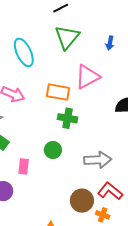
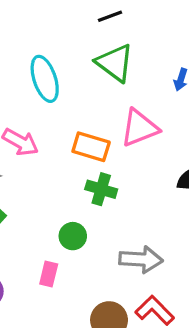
green triangle: (67, 37) -> (115, 63), turned -40
pink rectangle: (24, 166) -> (49, 274), moved

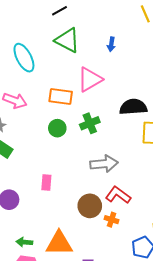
green cross: (101, 189) -> (90, 123), moved, turned -30
green circle: (73, 236) -> (57, 128), moved

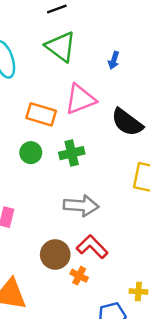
black semicircle: (133, 107) -> (127, 122), moved, turned -148

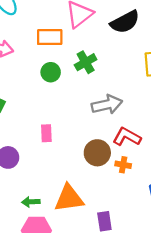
black semicircle: (127, 122) -> (125, 22), turned -48

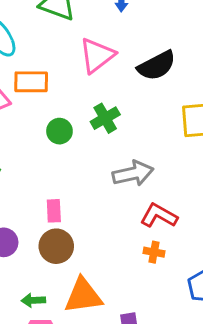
orange rectangle: (50, 37) -> (31, 82), moved
brown circle: (97, 153) -> (56, 246), moved

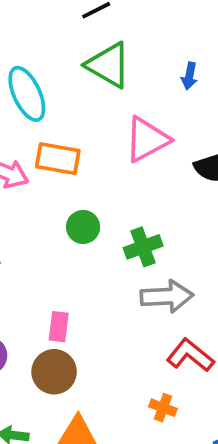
green cross: (105, 118) -> (143, 247), moved
orange cross: (154, 252) -> (163, 408), moved

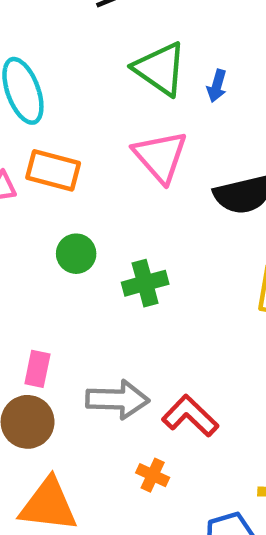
green triangle: (109, 65) -> (160, 69), moved
pink triangle: (147, 139) -> (160, 156), turned -48
gray arrow: (167, 296) -> (118, 400), moved

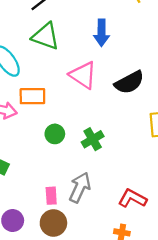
green triangle: (160, 69) -> (46, 36), moved
blue arrow: (217, 86) -> (102, 33), size x1.6
gray arrow: (118, 400) -> (80, 187), moved, turned -52

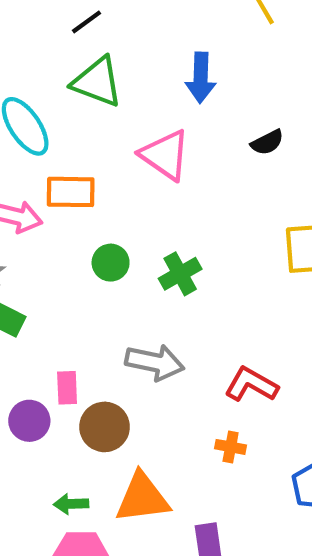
black semicircle: (129, 82) -> (267, 142), moved, size x0.6
gray arrow: (80, 187) -> (155, 362), turned 76
pink rectangle: (51, 196) -> (67, 388), moved

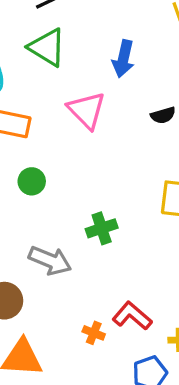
green cross: (180, 274) -> (102, 228), moved
red L-shape: (251, 385) -> (132, 316), moved

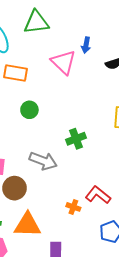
green triangle: (47, 47) -> (36, 22), turned -36
blue arrow: (123, 59) -> (86, 45), moved, size x0.7

